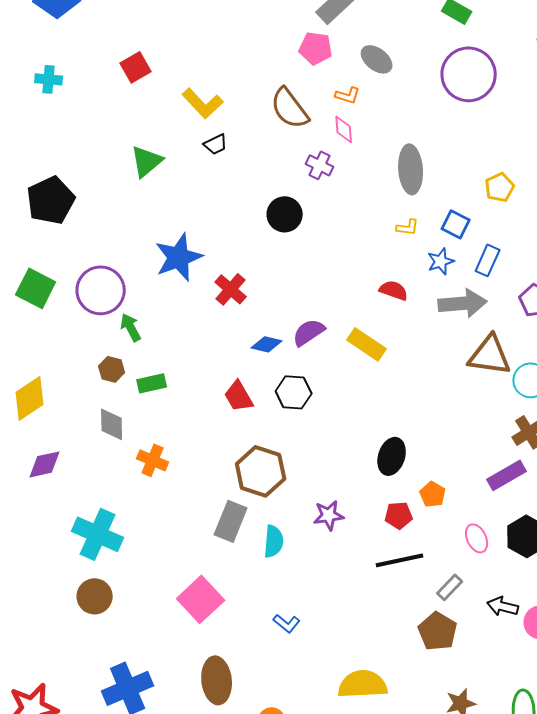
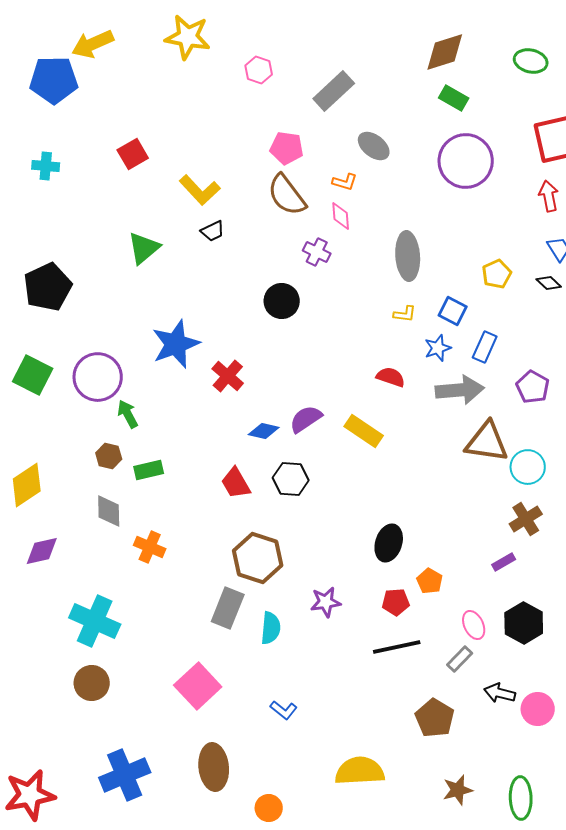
pink pentagon: (316, 48) -> (287, 148), moved
purple rectangle: (507, 475) -> (504, 562), size x0.6
gray rectangle: (450, 587) -> (460, 659), moved

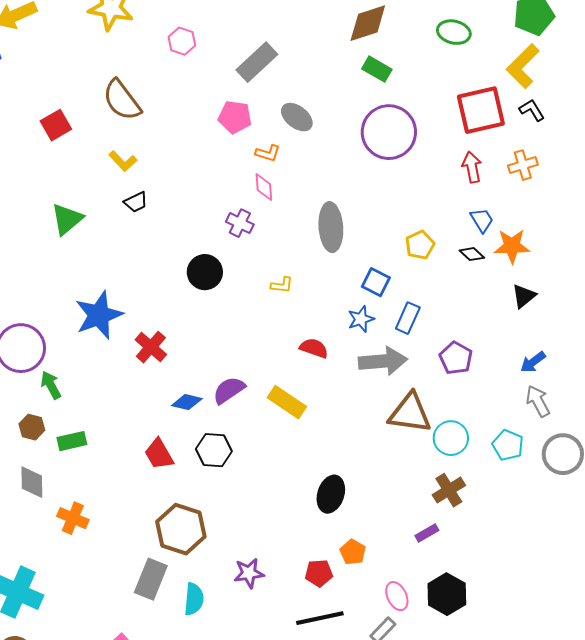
pink pentagon: (287, 148) -> (235, 117), moved
yellow L-shape: (200, 190) -> (123, 161), size x0.7
brown semicircle: (287, 195) -> (122, 100), moved
yellow L-shape: (405, 314) -> (282, 285), moved
black ellipse: (389, 543) -> (331, 494), moved

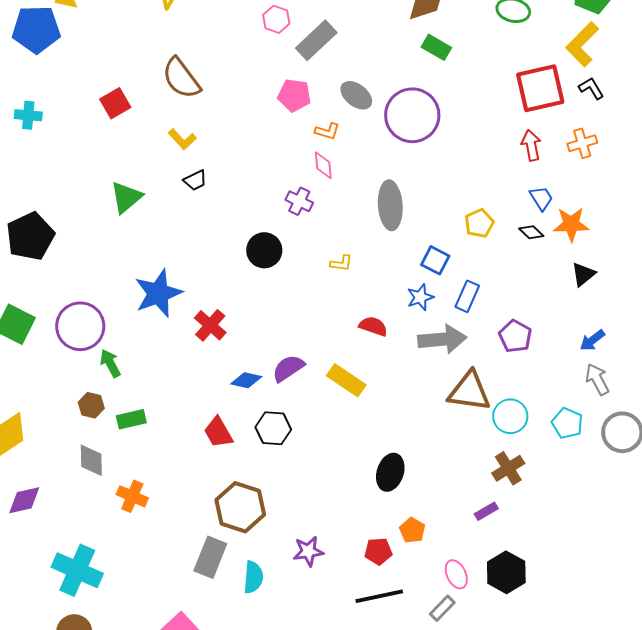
pink hexagon: (182, 41) -> (276, 19), moved
purple circle: (389, 132) -> (412, 115), moved

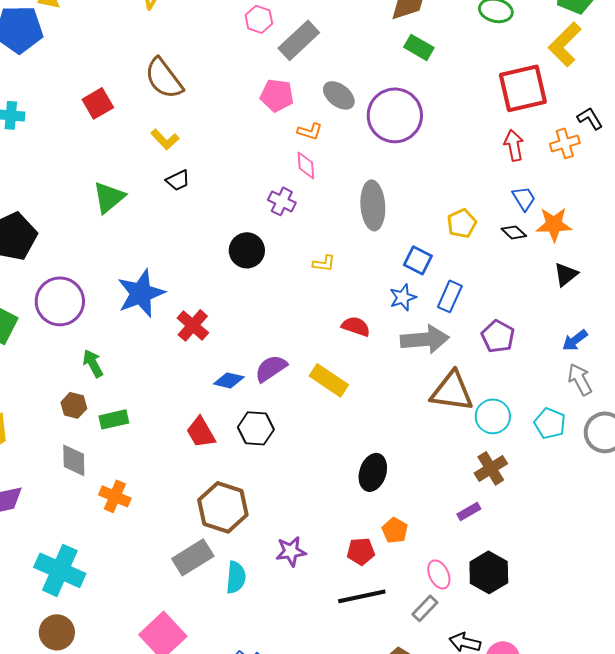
black L-shape: (591, 88) -> (590, 118), moved
purple circle: (80, 326) -> (60, 301), moved
gray rectangle: (210, 557) -> (193, 557), turned 36

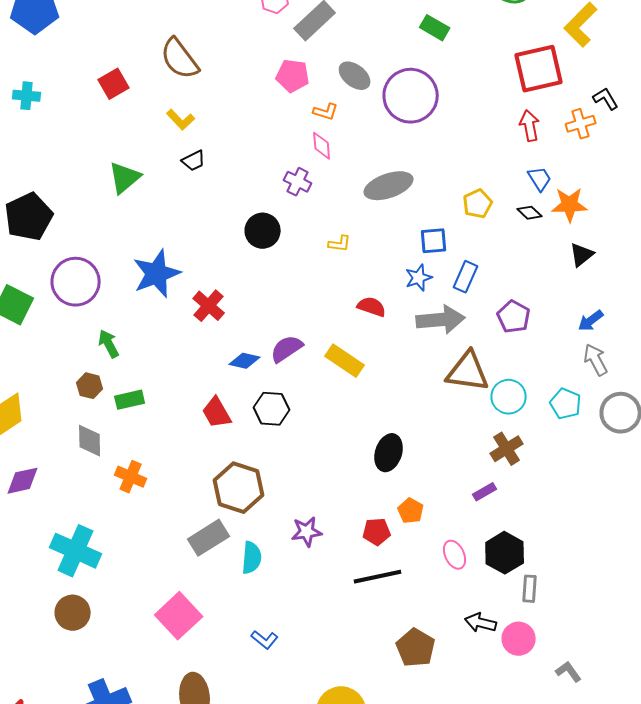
gray ellipse: (373, 205) -> (389, 186), turned 75
blue square: (418, 260) -> (434, 241), turned -32
gray rectangle: (425, 608) -> (530, 589), moved, turned -40

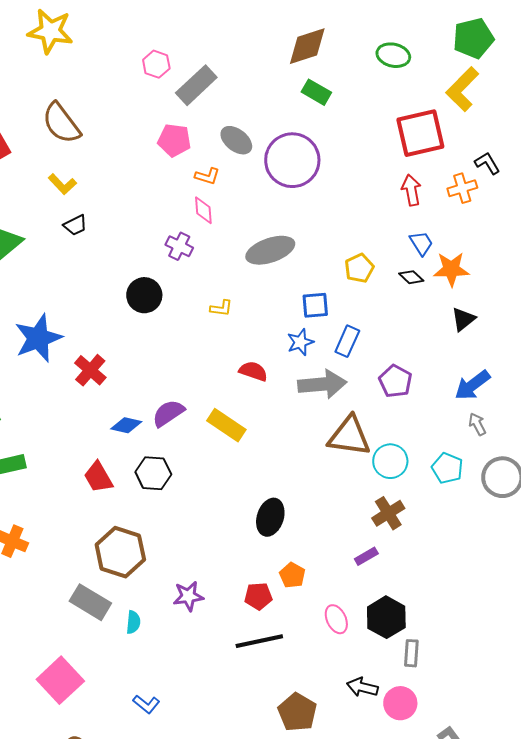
blue arrow: (591, 321) -> (472, 385), size x1.4
gray arrow: (596, 360) -> (477, 424), size x0.7
gray rectangle: (209, 538) -> (90, 602), turned 63
cyan semicircle: (252, 558) -> (133, 622), size x0.7

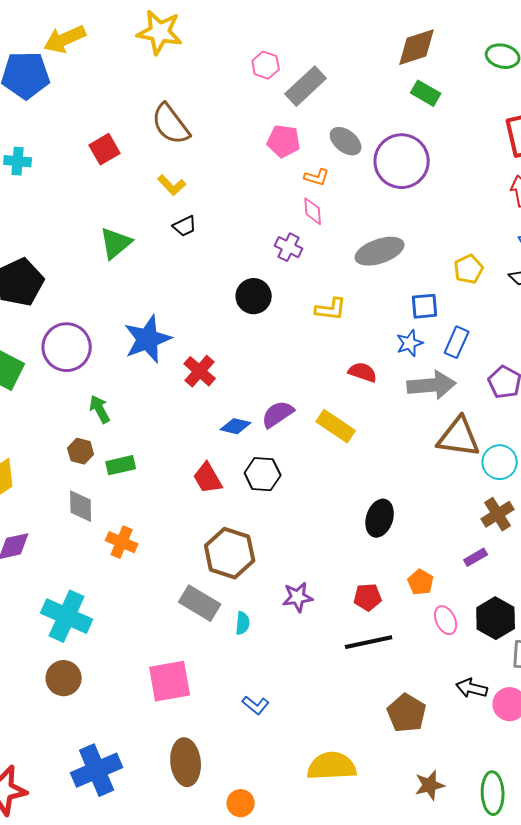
yellow L-shape: (221, 308) -> (331, 309), size x1.4
orange pentagon: (292, 575) -> (421, 582), moved
pink square: (60, 680) -> (170, 681), turned 33

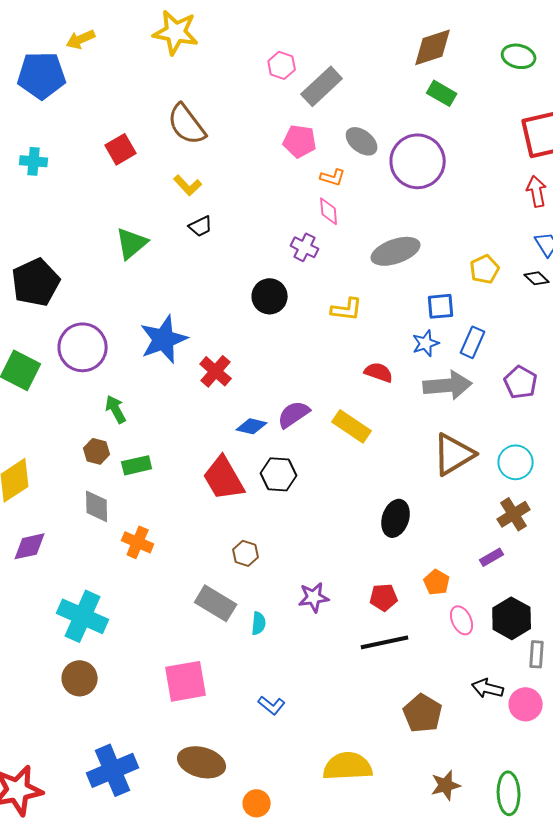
yellow arrow: (65, 39) -> (81, 39), size x0.7
brown triangle: (459, 437) -> (454, 454), moved, turned -39
red trapezoid: (208, 478) -> (224, 478), size x1.4
brown hexagon: (230, 553) -> (246, 553), size x0.5
brown ellipse: (186, 762) -> (202, 762), turned -69

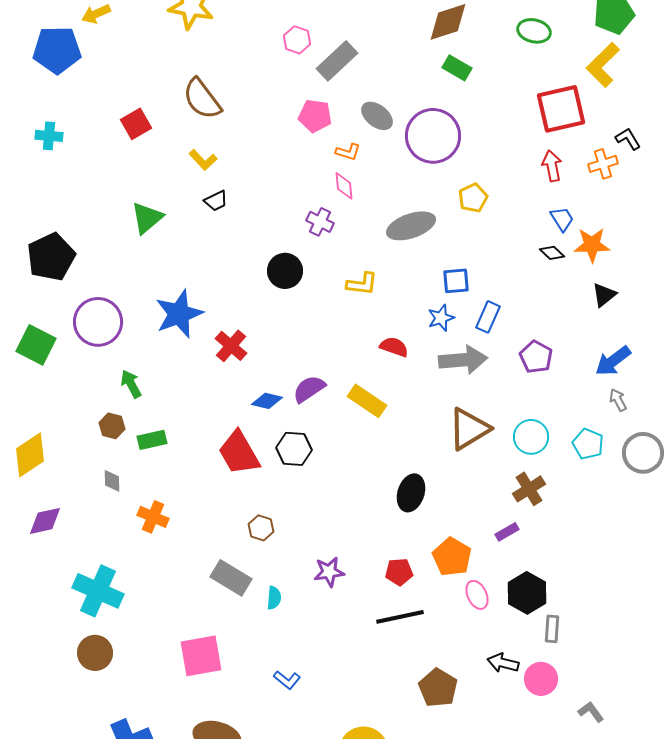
yellow pentagon: (485, 269) -> (473, 198), moved
gray diamond: (97, 506) -> (112, 481), size x0.7
orange pentagon: (437, 582) -> (452, 557), size x1.5

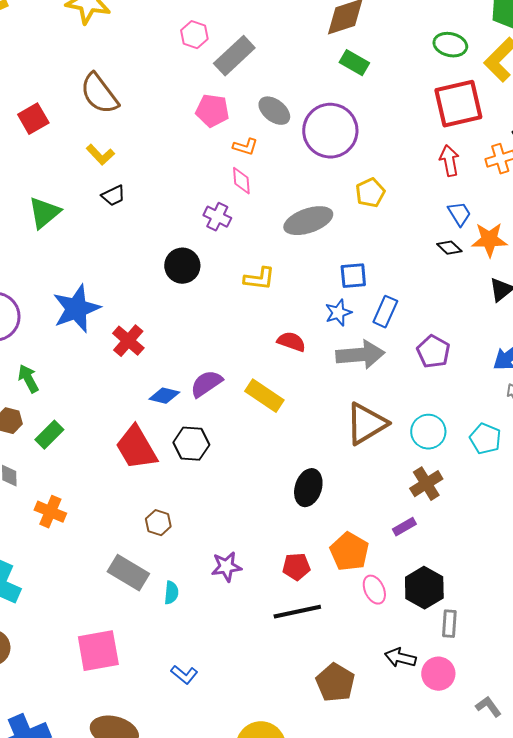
green ellipse: (534, 31) -> (450, 45), moved
green rectangle: (152, 440) -> (49, 435), turned -32

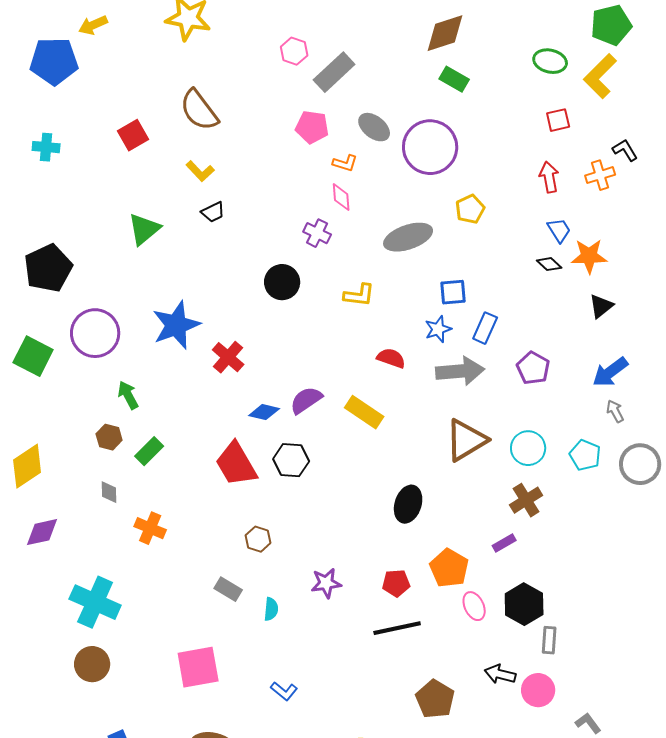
red square: (458, 104) -> (558, 120), size x0.5
gray rectangle: (128, 573) -> (228, 589), size x0.7

